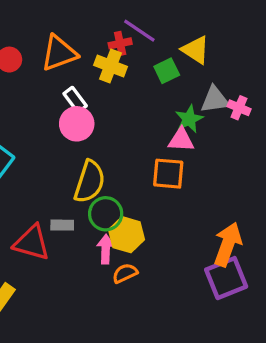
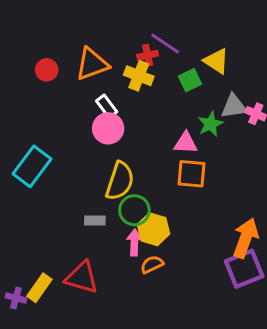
pink triangle: (181, 140) -> (186, 143), moved
red triangle: (32, 243) -> (82, 278), moved

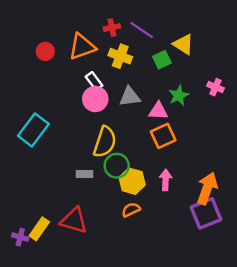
red cross: (148, 55) -> (112, 28), moved
gray triangle: (234, 106) -> (130, 97), moved
orange square: (191, 174) -> (163, 136), turned -30
pink arrow: (134, 242) -> (165, 180), moved

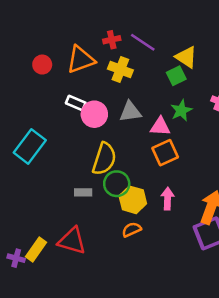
green square: (162, 60) -> (176, 76), moved
white rectangle: (94, 81) -> (76, 103), moved, turned -30

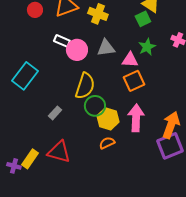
gray rectangle: (83, 192) -> (55, 113), moved, turned -48
pink arrow: (168, 199) -> (136, 118), size x1.5

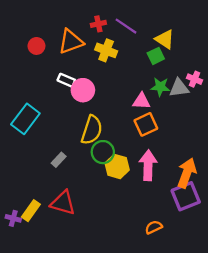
green star: (147, 47) -> (160, 87), turned 30
gray triangle: (106, 48) -> (179, 88), moved
orange semicircle: (107, 143) -> (154, 227), moved

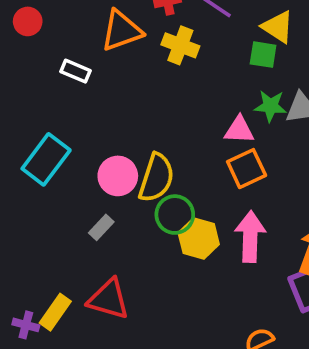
red circle: (36, 46) -> (28, 21), moved
green square: (156, 56) -> (263, 55), turned 35
white rectangle: (66, 80) -> (75, 71), moved
pink circle: (83, 90) -> (118, 176), moved

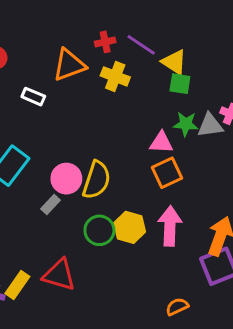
yellow triangle: (278, 27) -> (174, 62), moved
green circle: (175, 215) -> (99, 230), moved
gray rectangle: (101, 227) -> (51, 204), moved

